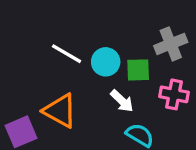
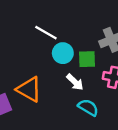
white line: (67, 54) -> (46, 33), moved

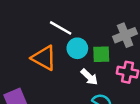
orange triangle: (29, 89) -> (44, 58), moved

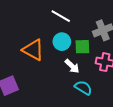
white line: (61, 28) -> (61, 16), moved

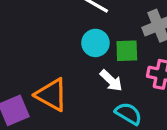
orange triangle: (33, 50) -> (52, 95), moved

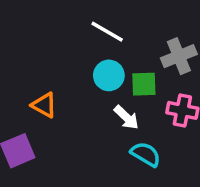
orange triangle: (52, 95) -> (44, 105), moved, size x0.7

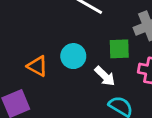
cyan circle: (109, 75) -> (73, 56), moved

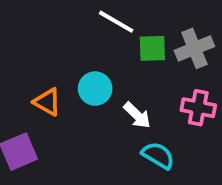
green square: (119, 49) -> (152, 48), moved

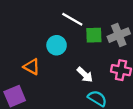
cyan circle: (95, 89) -> (57, 45), moved

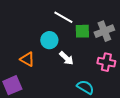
white arrow: (85, 75) -> (66, 58), moved

